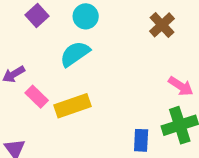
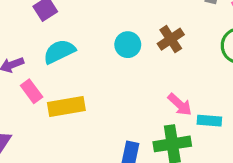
cyan circle: (86, 16) -> (128, 45), moved
cyan semicircle: (75, 54) -> (59, 51), moved

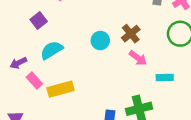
pink arrow: (180, 104) -> (138, 58), moved
cyan rectangle: (209, 121) -> (165, 78), moved

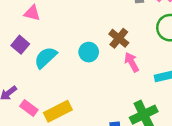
cyan semicircle: (52, 50) -> (46, 58), moved
pink arrow: (138, 58) -> (132, 62), turned -144

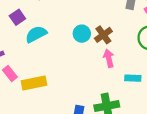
cyan circle: (89, 52) -> (82, 34), moved

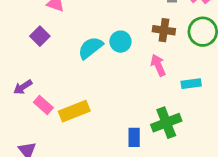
cyan semicircle: (36, 34) -> (91, 48), moved
brown cross: (103, 35) -> (164, 30), moved, turned -36

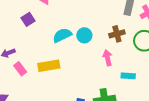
brown cross: (164, 30) -> (117, 34), turned -35
yellow rectangle: (74, 111) -> (49, 66), moved

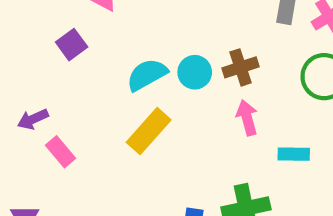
brown cross: (117, 34) -> (241, 67), moved
yellow rectangle: (49, 66) -> (149, 131), moved, turned -35

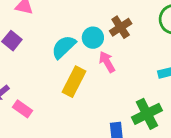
pink arrow: (247, 118) -> (107, 62), moved

